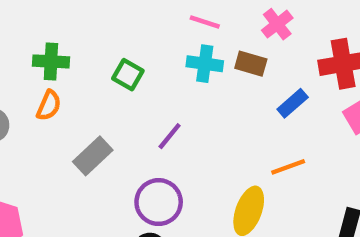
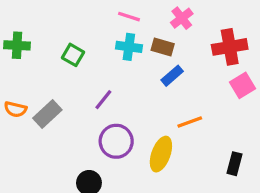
blue rectangle: (293, 103) -> (172, 76), moved
orange semicircle: (49, 105) -> (15, 109), moved, turned 80
purple circle: (159, 202) -> (116, 141), moved

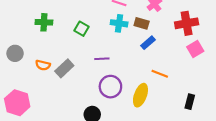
purple line: (103, 100) -> (102, 59), turned 48
orange line: (190, 122) -> (160, 74), turned 42

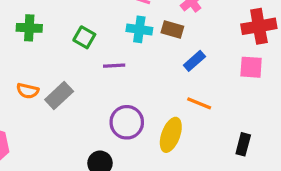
red cross: (187, 23) -> (259, 26), moved
blue rectangle: (148, 43) -> (194, 61), moved
pink square: (195, 49) -> (251, 67), turned 35
purple line: (102, 59) -> (114, 66), moved

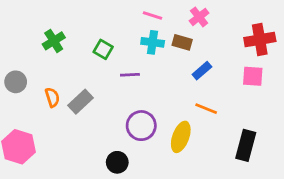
green cross: (29, 28) -> (54, 41), turned -35
orange semicircle: (28, 91) -> (52, 97), turned -120
black rectangle: (243, 144) -> (246, 145), size x1.5

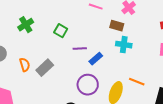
cyan cross: (153, 42) -> (124, 45), moved
blue rectangle: (202, 71) -> (96, 59), moved
orange line: (206, 109) -> (137, 82), moved

